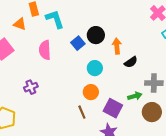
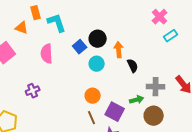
black semicircle: (131, 62) -> (133, 66), turned -80
cyan circle: (95, 68) -> (97, 64), moved
brown line: (82, 112) -> (92, 118), moved

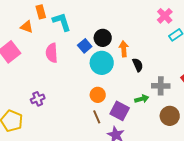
cyan circle: (97, 64) -> (102, 63), size x1.5
purple cross: (33, 91) -> (38, 99), moved
brown circle: (154, 116) -> (170, 116), moved

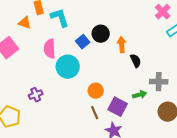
cyan circle: (102, 63) -> (68, 67), moved

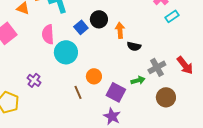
black semicircle: (136, 61) -> (134, 46), turned 128
gray cross: (159, 82) -> (157, 67), turned -30
purple cross: (36, 95) -> (34, 80), turned -32
brown line: (95, 113) -> (78, 92), moved

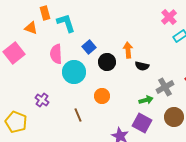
black circle: (99, 19) -> (107, 62), moved
brown line: (78, 92) -> (78, 115), moved
purple square: (116, 92) -> (142, 123), moved

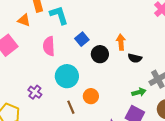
cyan circle: (74, 72) -> (67, 76), moved
orange circle: (102, 96) -> (91, 96), moved

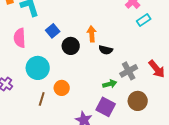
brown line: (71, 107) -> (42, 99), turned 40

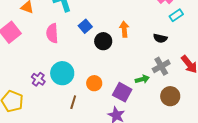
black semicircle: (106, 50) -> (160, 38), moved
cyan circle: (38, 68) -> (62, 73), moved
brown line: (42, 99) -> (73, 102), moved
purple square: (106, 107) -> (122, 92), moved

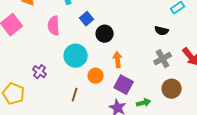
orange arrow: (124, 29) -> (118, 60), moved
cyan circle: (62, 73) -> (76, 56), moved
green arrow: (142, 79) -> (144, 103), moved

